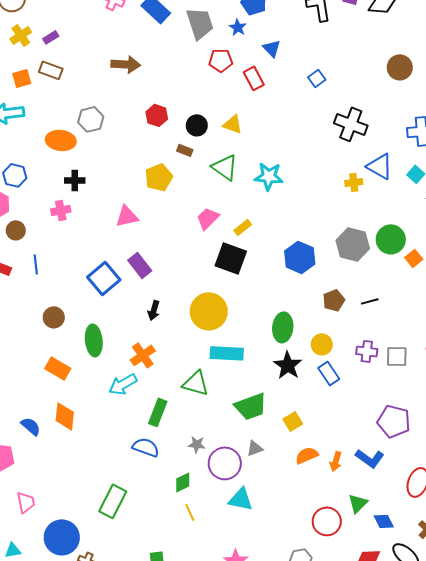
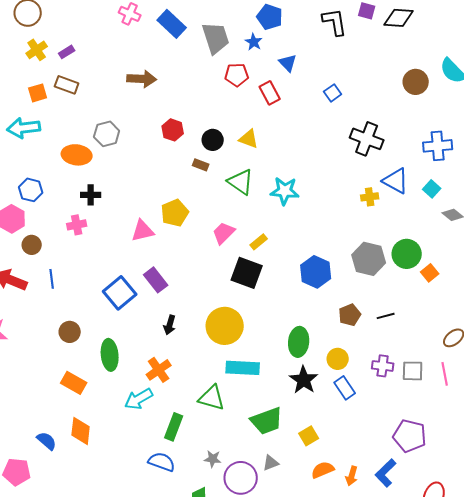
yellow pentagon: (159, 177) -> (175, 213), moved
blue L-shape: (370, 458) -> (386, 473), turned 100

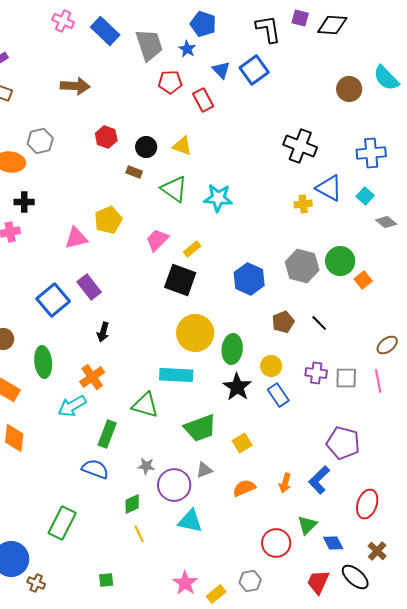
blue square: (333, 93) -> (254, 70), moved, size x1.6
black line: (386, 316) -> (319, 323), turned 60
yellow circle: (225, 326) -> (195, 333), moved
orange semicircle: (323, 470) -> (244, 488), moved

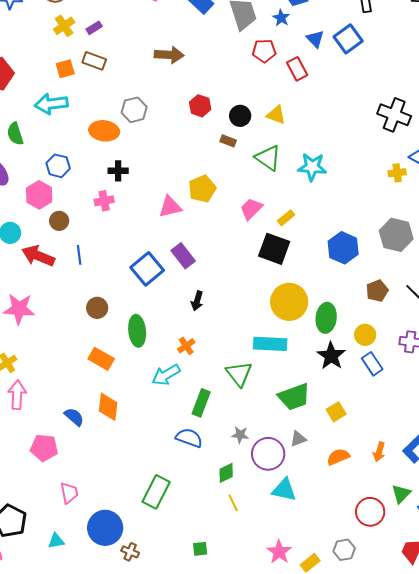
orange cross: (92, 377) -> (186, 346), size x0.7
green triangle: (145, 405) -> (239, 374), turned 36

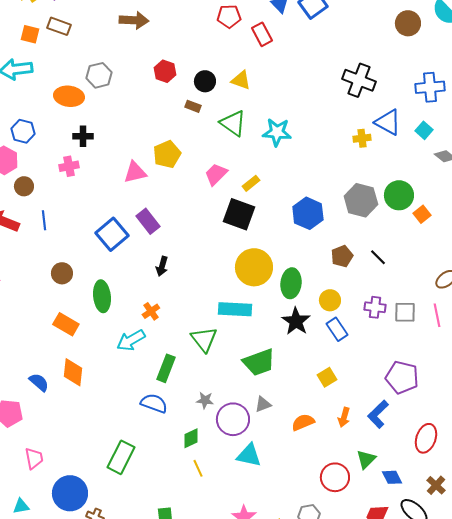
orange square: (65, 69) -> (30, 34), turned 30
yellow square: (336, 412) -> (327, 377), moved

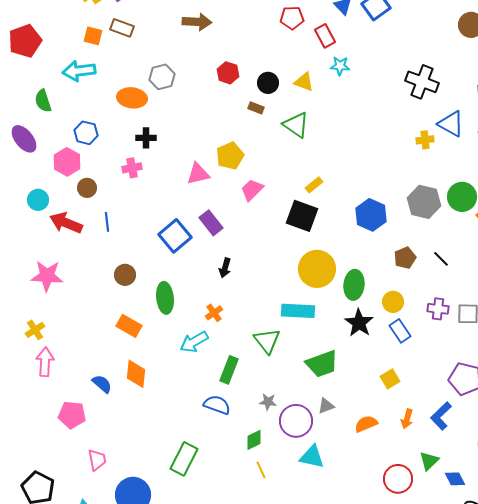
cyan star: (277, 132) -> (340, 66), moved, size x0.7
pink trapezoid: (216, 174) -> (252, 190), moved

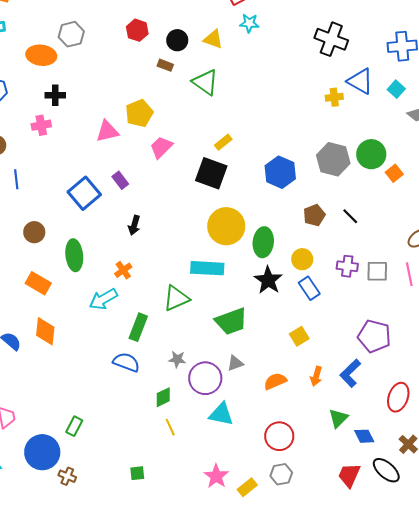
purple rectangle: (211, 223) -> (120, 180), size x0.7
green triangle: (267, 341) -> (176, 298), turned 44
green rectangle: (184, 459) -> (74, 426), moved, size x0.6
red circle: (398, 479) -> (279, 436), moved

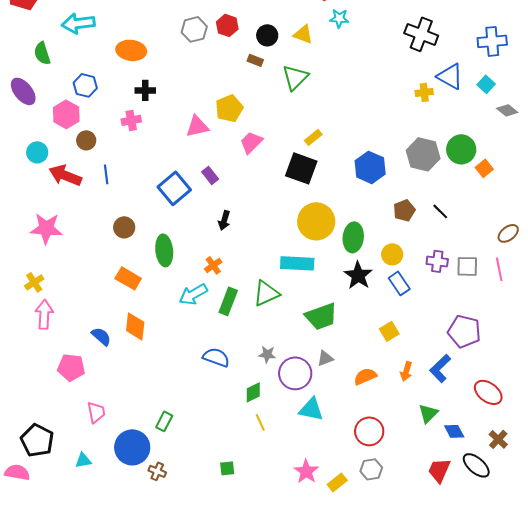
gray hexagon: (71, 34) -> (194, 29), moved
green triangle: (205, 82) -> (295, 77), turned 40
green rectangle: (138, 327) -> (228, 301), moved
red ellipse: (398, 397) -> (488, 392), turned -72

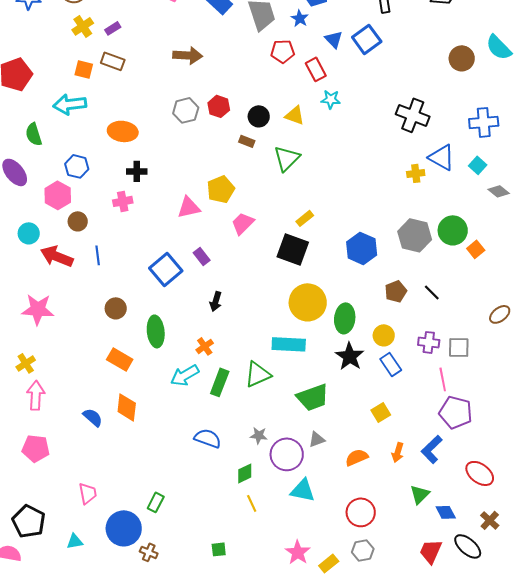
pink line: (499, 269) -> (443, 379), moved
pink pentagon: (71, 367) -> (36, 448), moved

